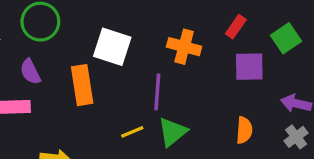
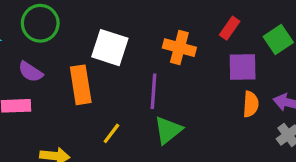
purple semicircle: (30, 72) -> (31, 72), turned -30
orange semicircle: (244, 130) -> (251, 104), moved
yellow line: (132, 132) -> (111, 133), moved, turned -30

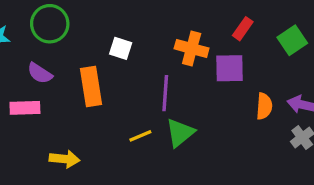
white square: (110, 48) -> (121, 48), size x0.6
purple square: (243, 67) -> (230, 68), moved
yellow line: (111, 133) -> (140, 136), moved, turned 30

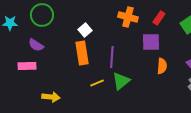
white square: (121, 48) -> (85, 30), turned 32
orange cross: (192, 48) -> (128, 17), moved
orange rectangle: (91, 86) -> (82, 53), moved
orange semicircle: (264, 106) -> (162, 66), moved

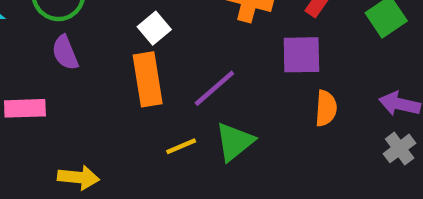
purple semicircle: (36, 45) -> (65, 53), moved, turned 35
purple line: (112, 57) -> (214, 88), turned 45

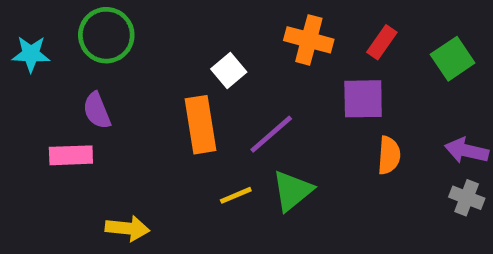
white square: (154, 28) -> (229, 71), moved
purple semicircle: (65, 53) -> (97, 111), moved
gray cross: (400, 148) -> (467, 198), turned -32

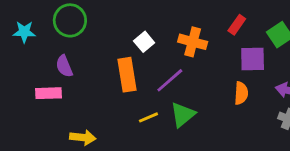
orange cross: (309, 40) -> (193, 42), moved
purple square: (363, 99) -> (253, 59), moved

